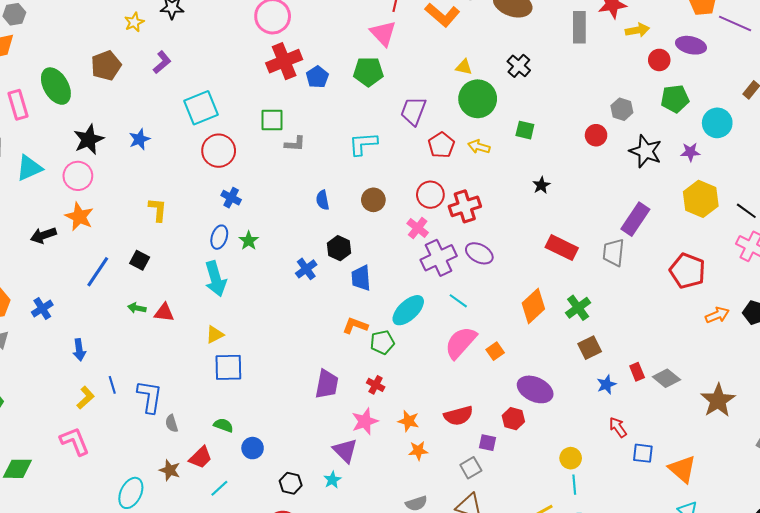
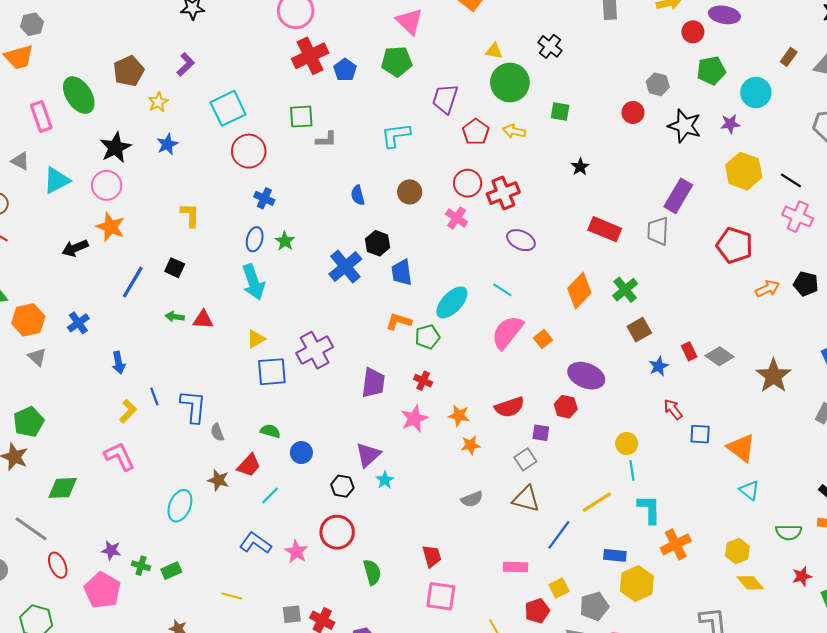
yellow star: (134, 22) -> (158, 102), moved
purple cross: (439, 258) -> (315, 350), moved
blue cross: (306, 269) -> (345, 267), size x1.5
purple triangle: (345, 451) -> (368, 455), moved, turned 36

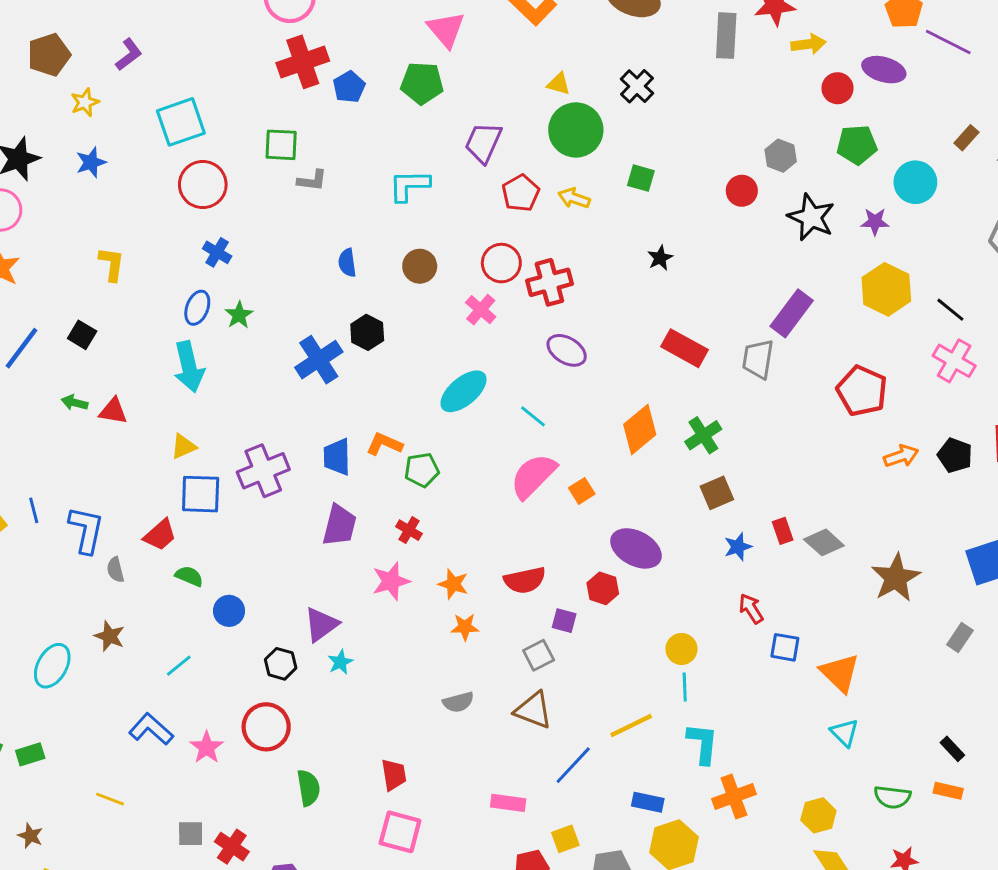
blue trapezoid: (402, 272) -> (337, 457), moved
cyan ellipse: (452, 302) -> (464, 391), moved
red trapezoid: (249, 465) -> (160, 535), moved

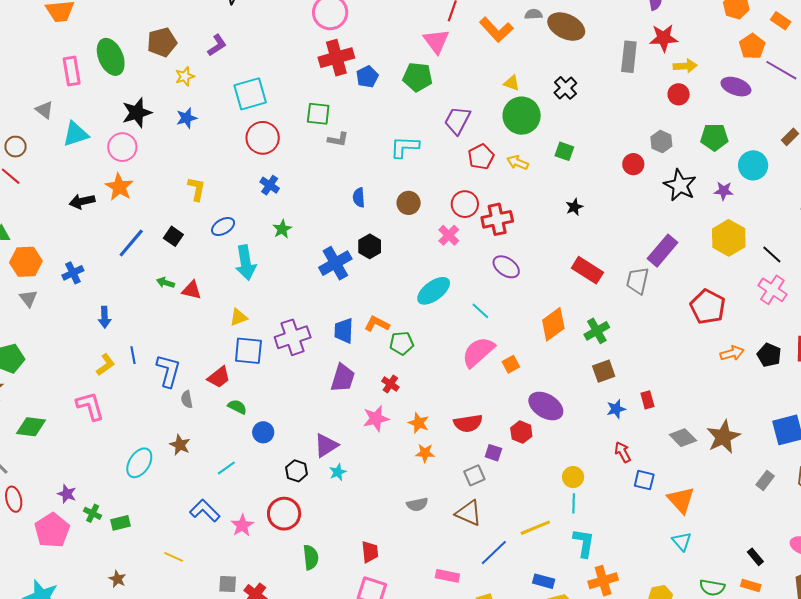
red circle: (837, 88) -> (679, 94), moved
blue ellipse: (197, 308) -> (223, 227), moved, turned 35
gray diamond: (824, 542) -> (683, 438), moved

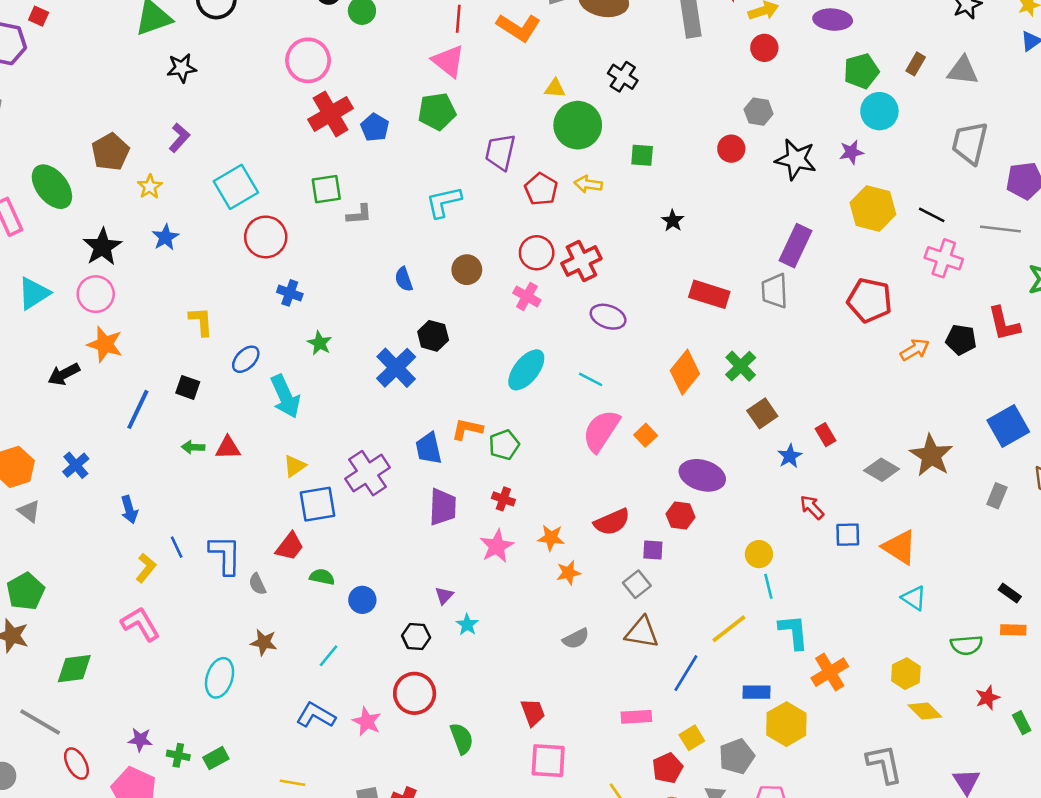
green pentagon: (714, 137) -> (861, 71), moved
purple triangle: (326, 445) -> (444, 596), size x0.6

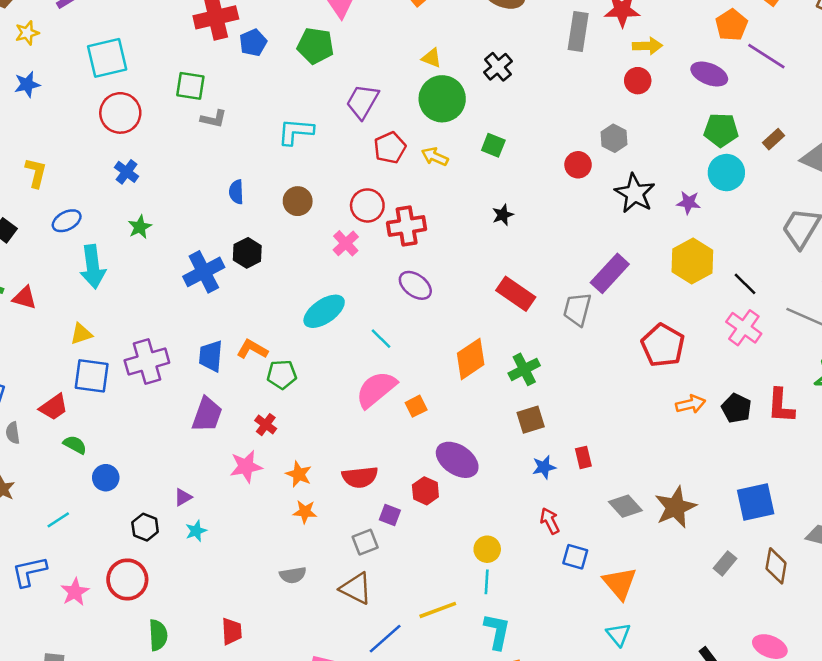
blue L-shape: (316, 715) -> (29, 572), turned -60

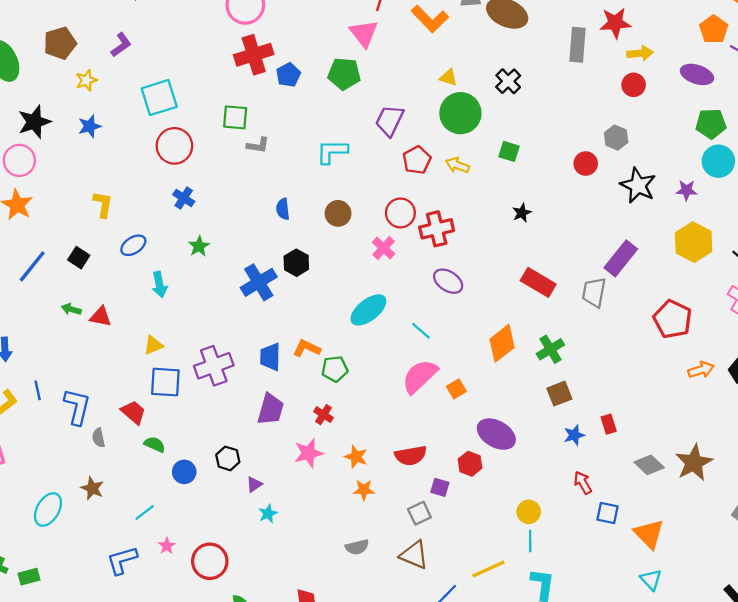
cyan arrow: (93, 267) -> (159, 285), size x0.7
red trapezoid: (54, 407) -> (133, 412), turned -100
black hexagon: (145, 527) -> (228, 458), moved
pink star: (75, 592) -> (167, 546), moved, size x0.7

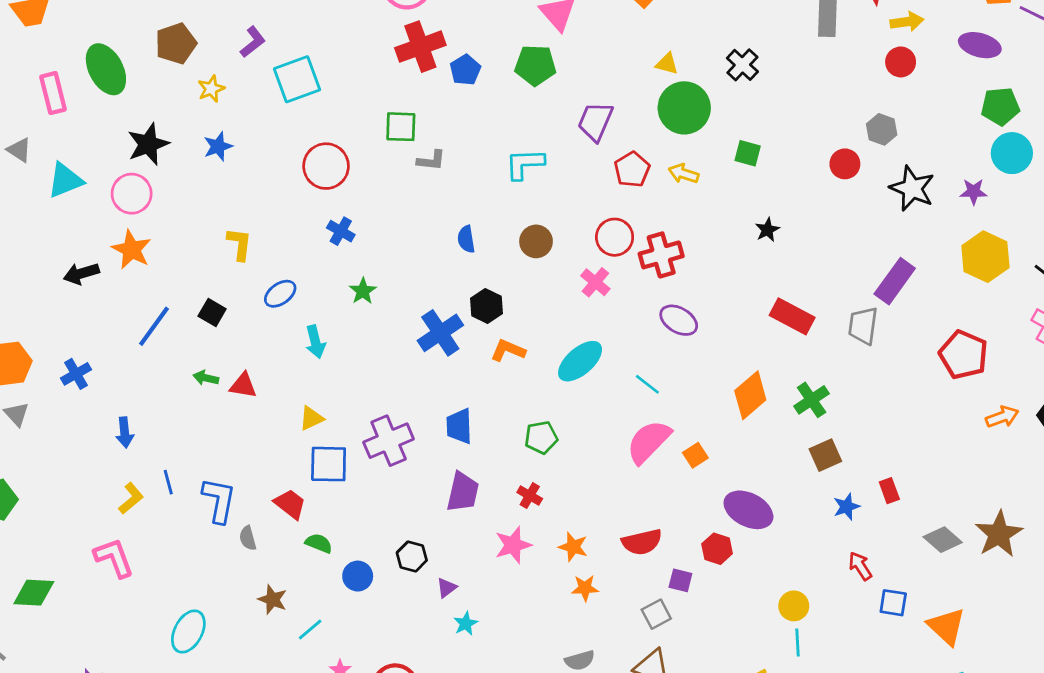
cyan square: (159, 98) -> (297, 79), moved
orange L-shape: (307, 348) -> (508, 350), moved
brown star: (92, 488) -> (273, 600), moved

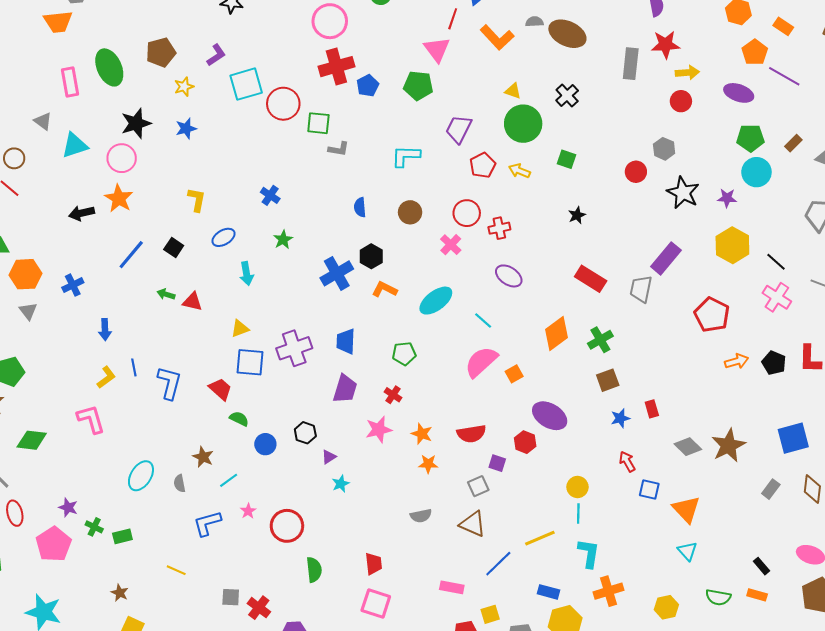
red circle: (326, 166) -> (283, 104), moved
red cross: (661, 255) -> (499, 228), size x0.7
gray semicircle: (248, 538) -> (180, 483), moved

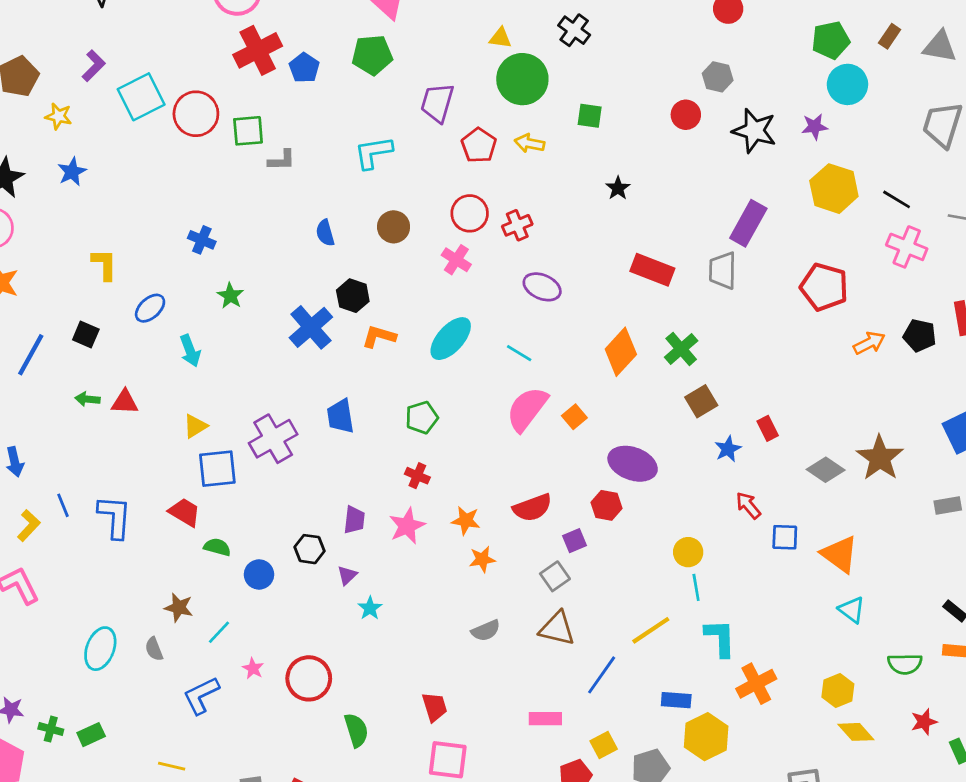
yellow star: (184, 87) -> (59, 116), turned -30
purple trapezoid: (345, 389) -> (354, 520), moved, size x0.7
purple square: (497, 463) -> (575, 541), turned -30
gray rectangle: (771, 489) -> (948, 506), turned 54

